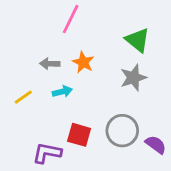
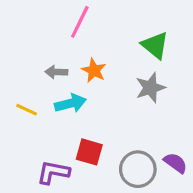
cyan arrow: (62, 92) -> (70, 103), size x1.4
yellow line: (23, 97) -> (27, 110), turned 60
gray circle: (122, 131) -> (138, 169), moved

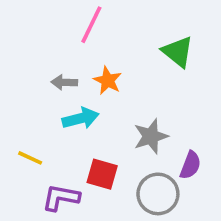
gray star: (150, 88) -> (151, 136), moved
yellow line: (27, 110) -> (30, 158), moved
purple semicircle: (175, 163) -> (190, 165), moved, turned 75

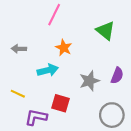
gray arrow: (64, 82) -> (19, 49), moved
purple semicircle: (190, 165) -> (117, 76), moved
gray circle: (158, 194) -> (112, 115), moved

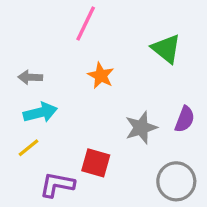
cyan arrow: (48, 70) -> (40, 112), moved
yellow line: (18, 94) -> (29, 148), turned -64

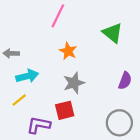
gray arrow: (30, 77) -> (11, 53), moved
gray star: (141, 128) -> (74, 83), moved
red square: (96, 163) -> (65, 110), turned -30

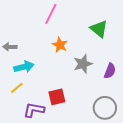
gray star: (74, 83) -> (83, 64), moved

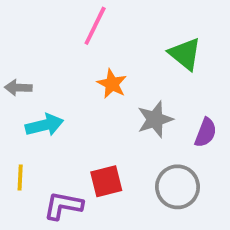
yellow line: (17, 88) -> (20, 177), moved, turned -48
gray circle: (105, 108) -> (177, 187), moved

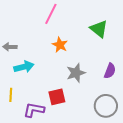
gray star: (155, 119) -> (76, 73), moved
gray circle: (177, 187) -> (106, 106), moved

